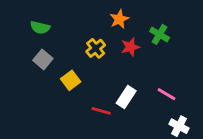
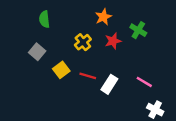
green semicircle: (40, 28) -> (44, 19), moved, turned 70
red line: (101, 111) -> (88, 76), moved

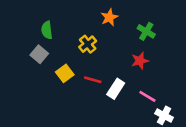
green semicircle: (44, 19) -> (47, 30), moved
red star: (113, 41) -> (140, 61), moved
pink line: (144, 82) -> (147, 96), moved

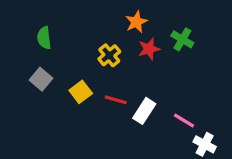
green semicircle: (47, 30) -> (44, 38), moved
gray square: (39, 54) -> (41, 79), moved
red star: (140, 61) -> (149, 49), moved

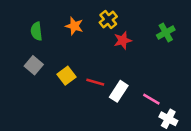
orange star: (136, 22) -> (74, 26), moved, turned -30
green cross: (182, 39) -> (166, 33), moved, turned 30
yellow cross: (109, 55) -> (108, 19), moved

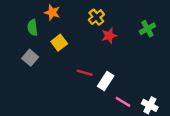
orange star: (74, 26) -> (52, 12), moved
yellow square: (66, 76) -> (59, 43), moved
pink line: (151, 99) -> (123, 102), moved

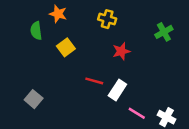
yellow cross: (96, 17) -> (107, 19), turned -35
red star: (109, 36) -> (121, 51), moved
gray square: (30, 58) -> (34, 99), moved

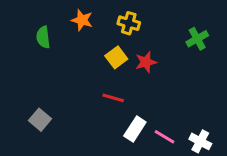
orange star: (58, 14) -> (82, 20), moved
yellow square: (66, 47) -> (116, 57), moved
white rectangle: (117, 90) -> (135, 129), moved

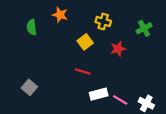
yellow cross: (129, 23) -> (103, 22), moved
red star: (146, 62) -> (118, 49), moved
white rectangle: (135, 129) -> (99, 94), turned 42

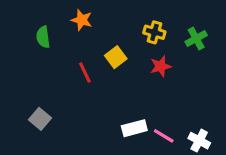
yellow cross: (103, 22) -> (154, 32), moved
red line: (83, 72) -> (85, 73), moved, turned 49

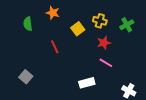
yellow square: (116, 57) -> (78, 29), moved
pink line: (164, 136) -> (106, 63), moved

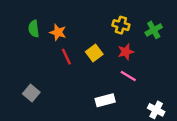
orange star: (53, 13) -> (58, 32), moved
yellow square: (78, 29) -> (94, 53), moved

